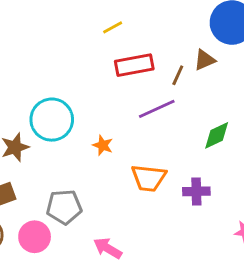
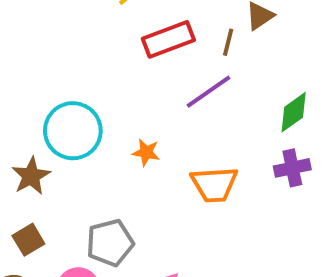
purple cross: (196, 191) -> (292, 168), moved

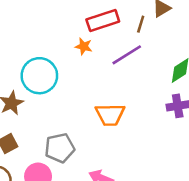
orange star: (146, 152) -> (84, 46), moved
orange trapezoid: (214, 184) -> (110, 115), moved

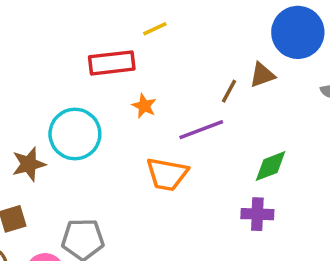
red rectangle: (103, 20) -> (112, 63), moved
orange trapezoid: (110, 115) -> (167, 174), moved

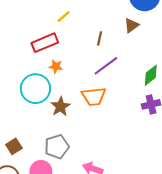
brown line: (229, 91) -> (100, 38), moved
orange star: (144, 106) -> (56, 66), moved
brown star: (29, 164) -> (61, 107), moved

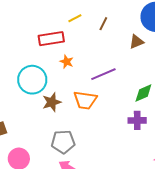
brown line: (100, 38) -> (103, 24), moved
orange star: (56, 66) -> (67, 62), moved
gray pentagon: (57, 147) -> (63, 142), moved

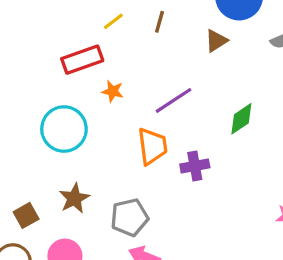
orange trapezoid: (85, 100) -> (152, 146), turned -95
brown star: (52, 102) -> (74, 198), moved
purple cross: (137, 120) -> (195, 166), moved

